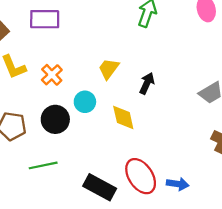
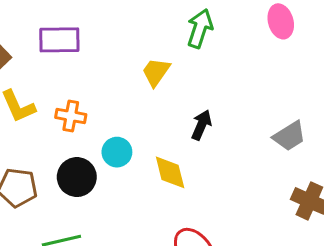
yellow trapezoid: (109, 69) -> (156, 72), moved
orange cross: (52, 75) -> (71, 116), turned -35

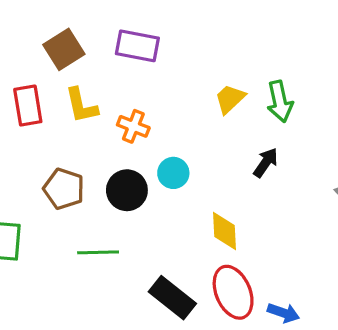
green arrow: (200, 28) -> (280, 101), moved, turned 138
yellow diamond: (170, 172) -> (225, 231), moved

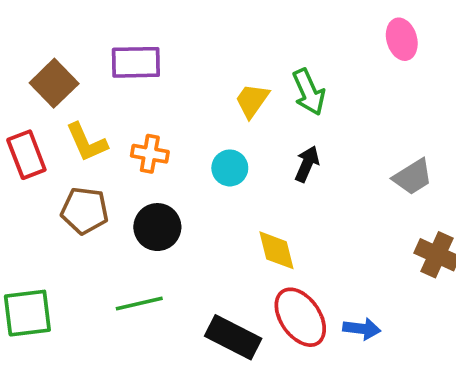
cyan circle: (173, 173) -> (230, 168), moved
brown pentagon: (64, 189) -> (85, 211), moved

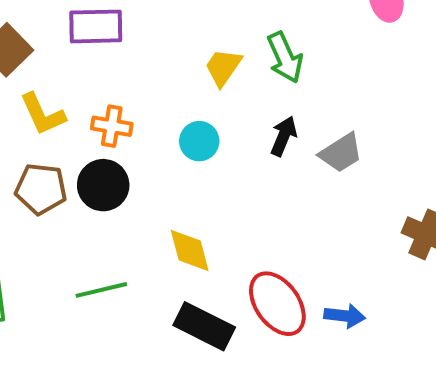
gray trapezoid: (413, 177) -> (341, 153), moved
black circle: (157, 227) -> (103, 185), moved
yellow diamond: (277, 250) -> (190, 250), moved

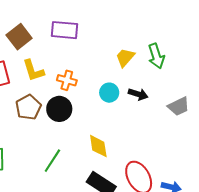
black arrow: (284, 136) -> (138, 94), moved, turned 78
brown pentagon: (41, 189) -> (28, 107), turned 30
green line: (101, 290) -> (52, 161), turned -50

